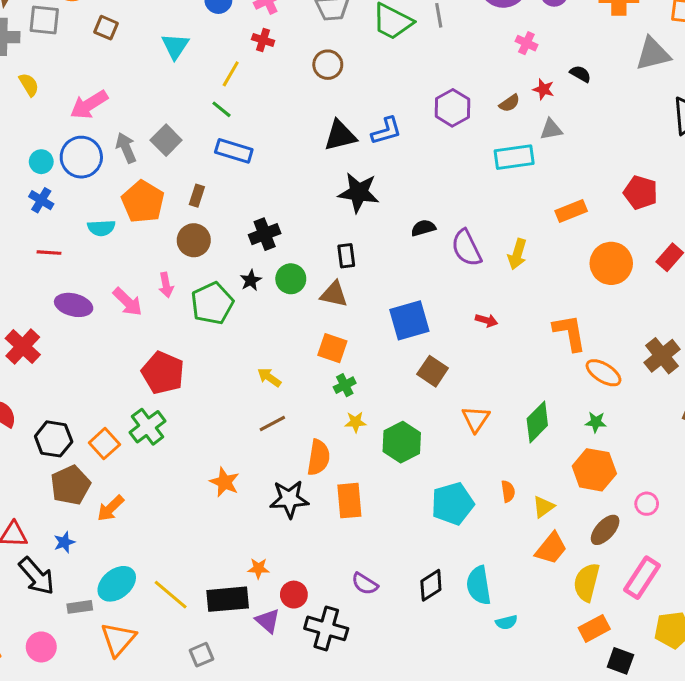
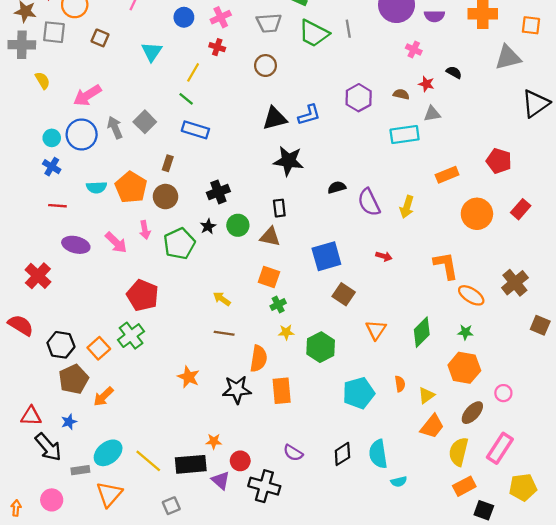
brown semicircle: (510, 103) -> (401, 94), turned -133
orange pentagon: (143, 202) -> (131, 187), moved
brown line: (272, 424) -> (224, 333), turned 36

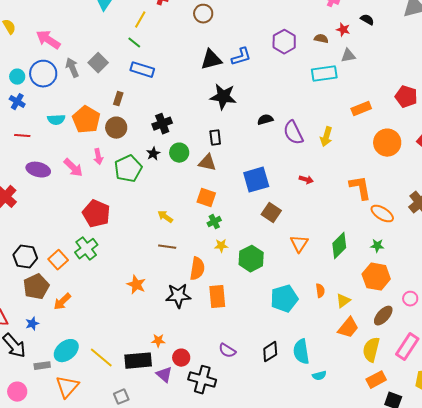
pink arrow: (87, 95) -> (48, 40), turned 65

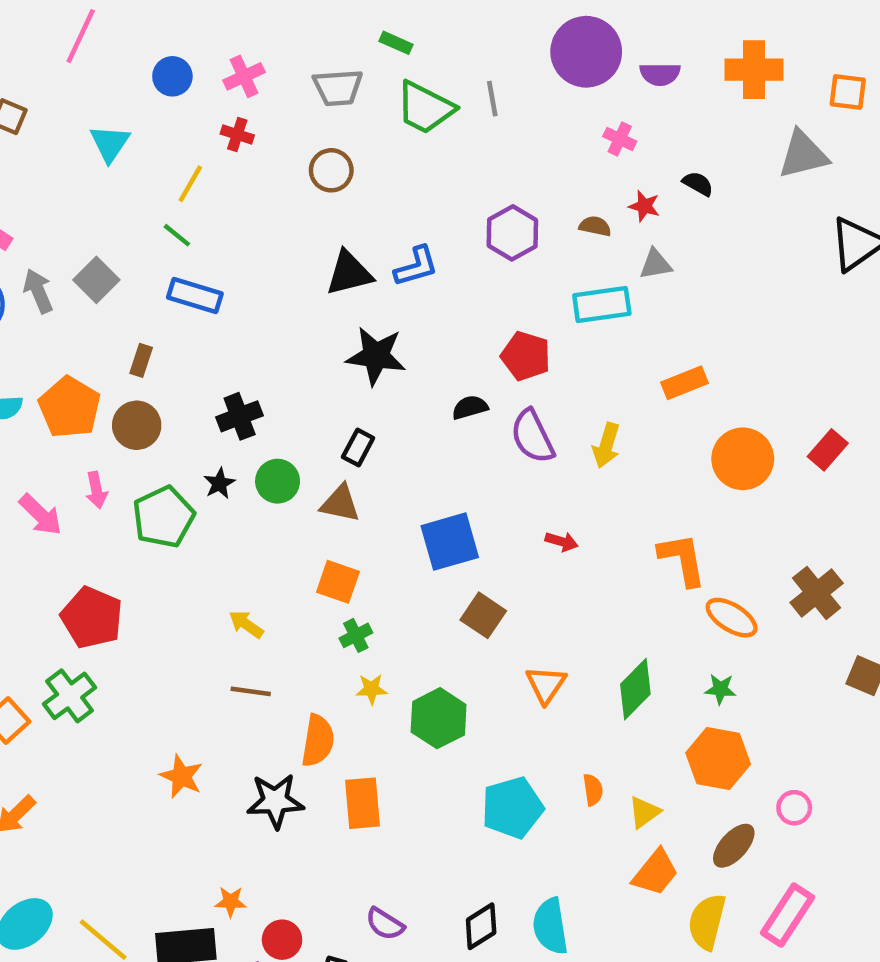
red pentagon: (406, 97) -> (526, 356), moved
black rectangle: (215, 138) -> (358, 448), turned 35

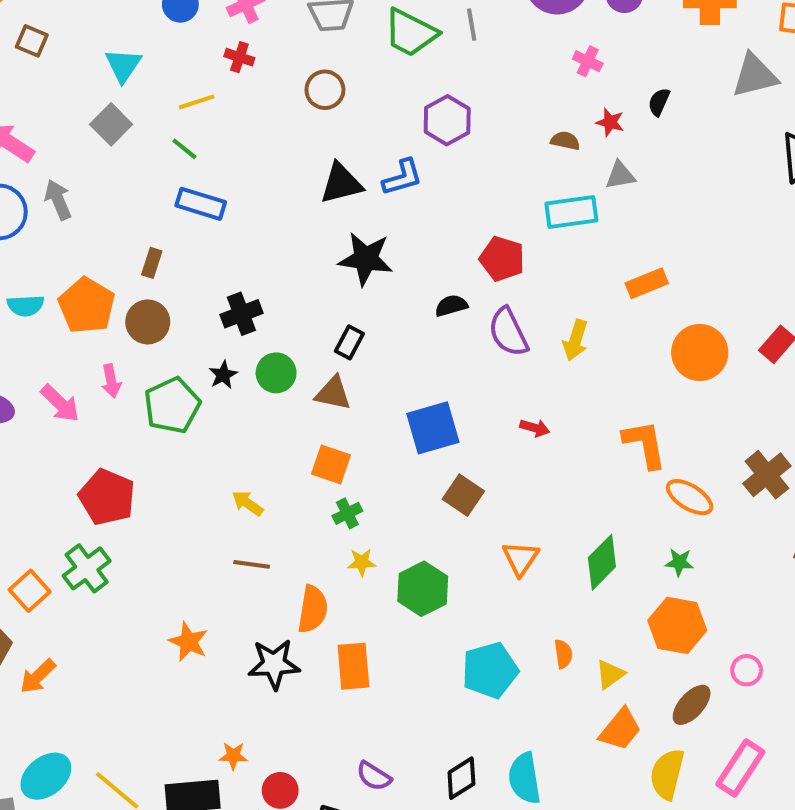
yellow line: (190, 184) -> (197, 102), turned 42
black semicircle: (698, 184) -> (659, 102), turned -96
purple hexagon: (512, 233) -> (447, 120), moved
gray square: (96, 280) -> (111, 124), moved

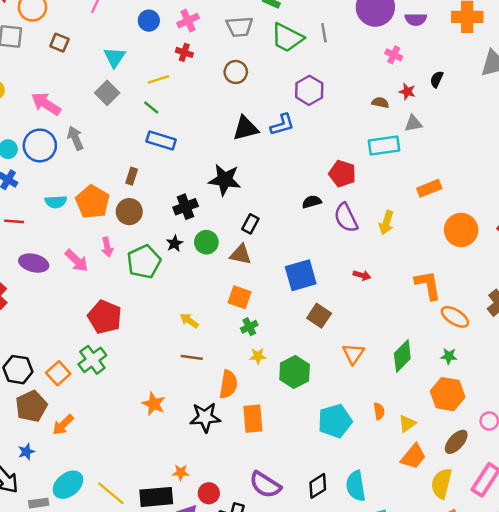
black star: (366, 259) -> (225, 180), moved
purple semicircle: (374, 776) -> (265, 485), size x1.5

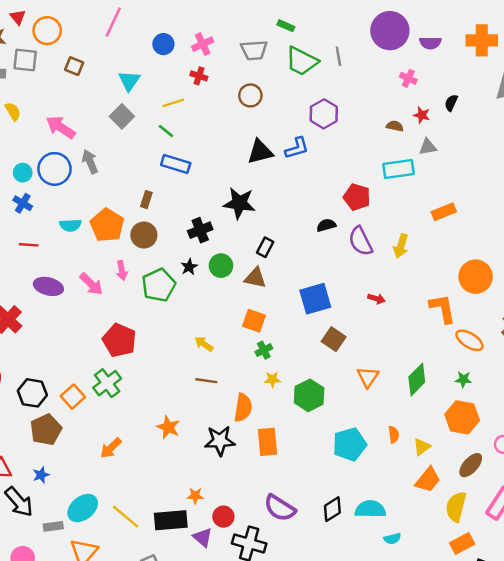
orange circle: (461, 230) -> (476, 277), moved
orange arrow: (63, 425) -> (111, 448), moved
cyan semicircle: (356, 486) -> (370, 509), turned 100

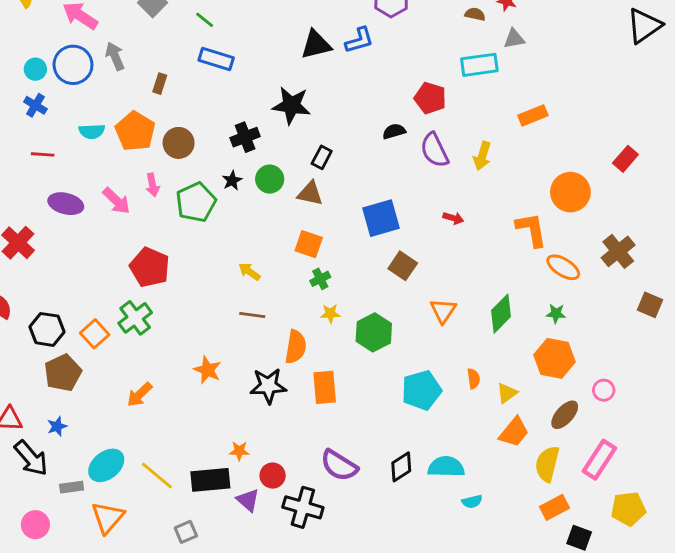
brown rectangle: (146, 200) -> (160, 84), moved

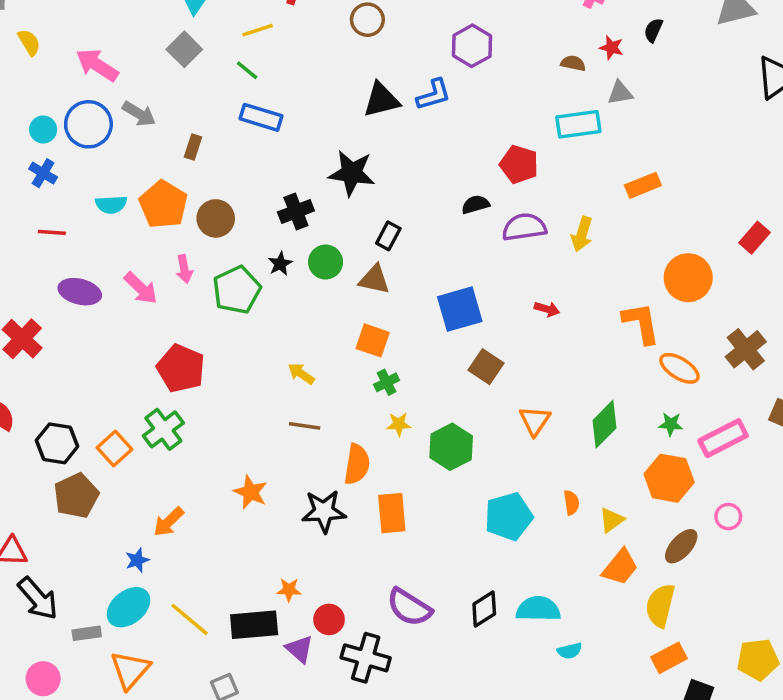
gray arrow: (115, 56) -> (139, 114), turned 144
purple semicircle: (435, 150) -> (524, 227), turned 108
blue star: (57, 426) -> (137, 560), moved
pink rectangle: (599, 460) -> (723, 438), moved, turned 30

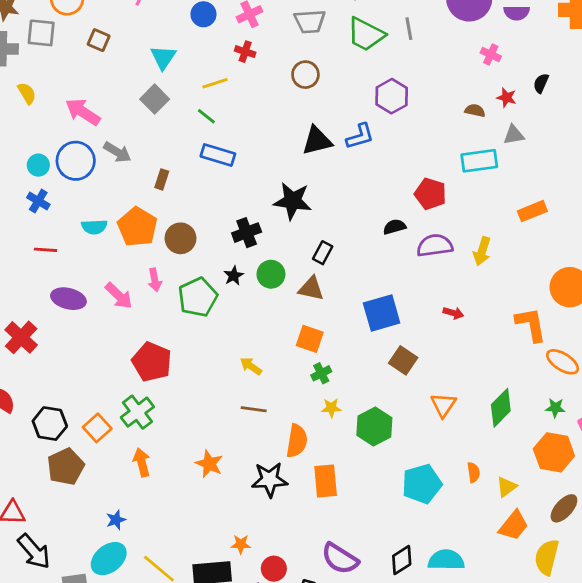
orange arrow: (169, 522) -> (142, 462), moved, turned 120

